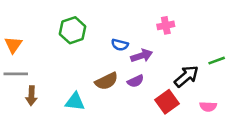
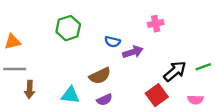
orange triangle: (13, 45) -> (12, 42), turned 42
green line: (217, 61) -> (203, 67), moved
purple semicircle: (136, 81) -> (105, 100), moved

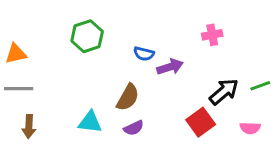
pink cross: (156, 24) -> (212, 35), moved
brown semicircle: (100, 76) -> (128, 97), turned -35
brown arrow: (30, 89) -> (29, 126), moved

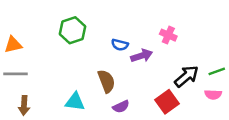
pink cross: (212, 35) -> (168, 35), moved, turned 35
brown semicircle: (128, 97) -> (106, 81), turned -50
purple semicircle: (134, 128) -> (121, 107), moved
pink semicircle: (250, 128) -> (213, 94), moved

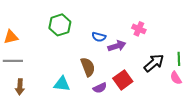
green line: (217, 71) -> (179, 59), turned -72
pink semicircle: (213, 94) -> (176, 78), turned 56
red square: (167, 102) -> (123, 80), moved

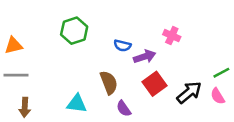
green line: (179, 59) -> (221, 73), turned 64
black arrow: (154, 63) -> (189, 92), moved
red square: (123, 80) -> (155, 84), moved
purple semicircle: (100, 88) -> (124, 109), turned 80

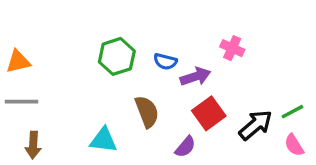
green hexagon: (74, 31) -> (117, 56), moved
green line: (221, 73) -> (292, 112), moved
pink semicircle: (218, 96) -> (294, 145), moved
purple semicircle: (124, 109) -> (185, 147), moved, turned -105

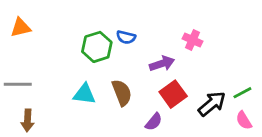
orange triangle: (18, 61) -> (21, 28), moved
blue semicircle: (165, 61) -> (126, 37), moved
cyan triangle: (103, 140) -> (84, 94), moved

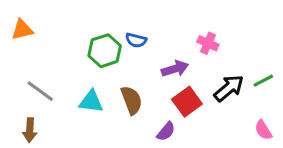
gray line: (18, 84) -> (40, 91), moved, turned 36
green line: (242, 93) -> (263, 81), moved
black arrow: (212, 104) -> (229, 88), moved

